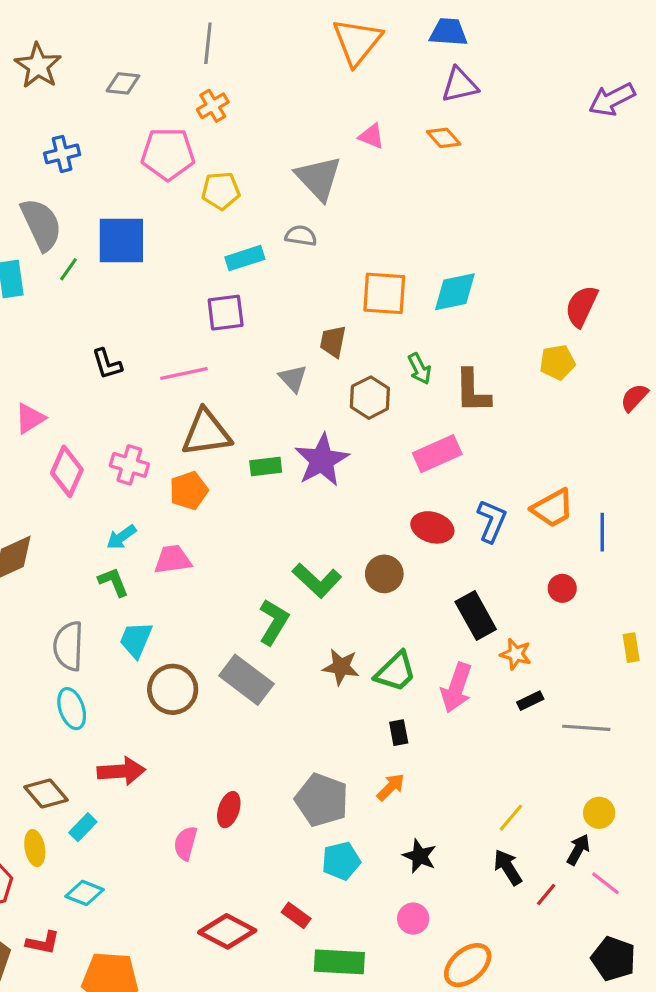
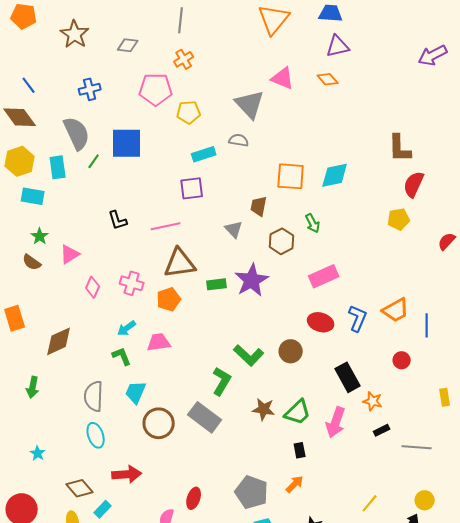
pink triangle: (371, 136) -> (283, 78), size x1.4
brown L-shape: (472, 391) -> (400, 148), moved
pink diamond: (67, 471) -> (93, 287), size x0.7

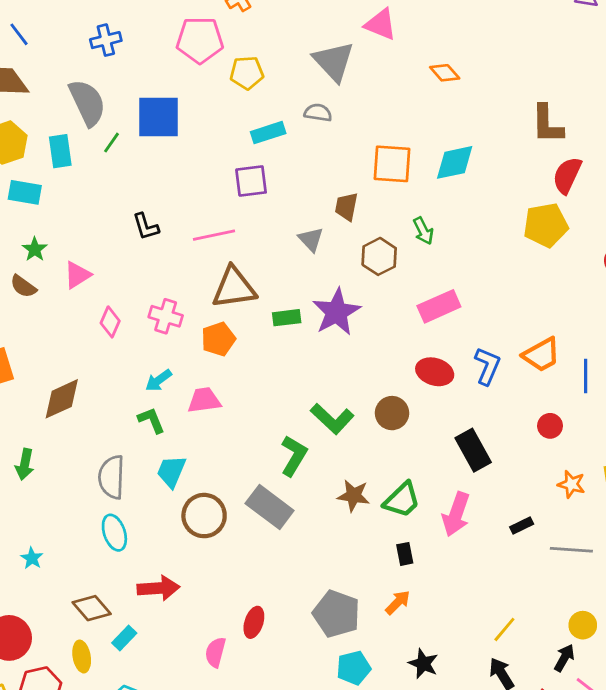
orange diamond: (328, 79) -> (445, 73), moved
yellow pentagon: (399, 219) -> (546, 225), size x1.4
orange star: (373, 401) -> (571, 484), moved

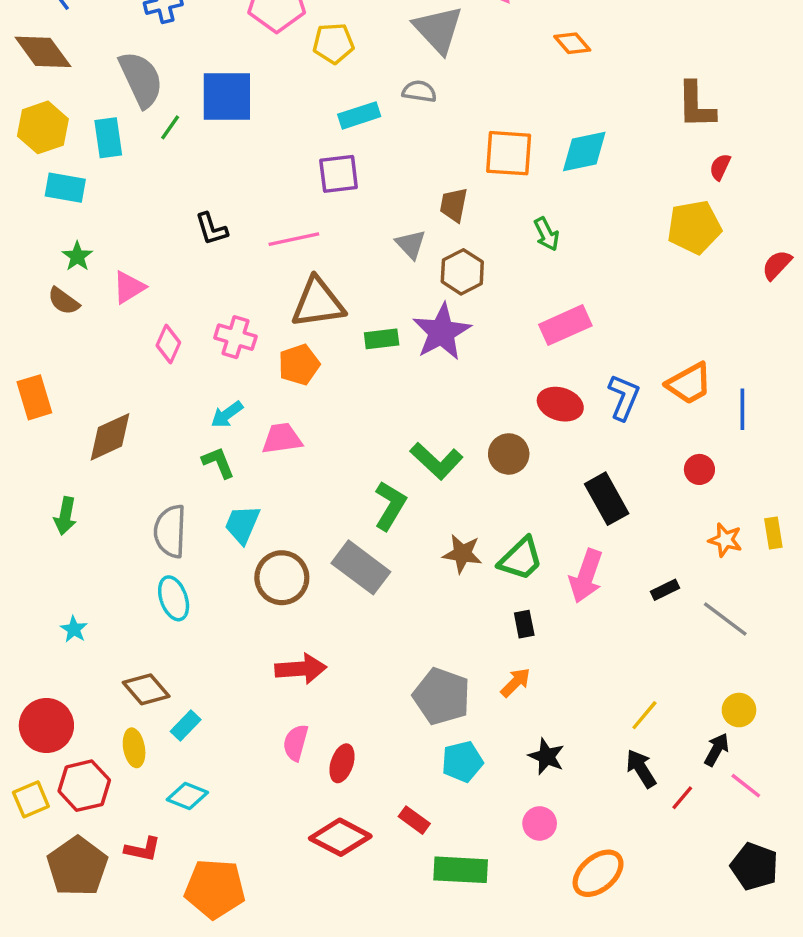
red semicircle: (567, 175) -> (720, 167), size x0.6
brown hexagon: (379, 256) -> (462, 272), moved
gray line: (571, 550) -> (725, 619), turned 33
red arrow: (159, 588) -> (301, 669), moved
red ellipse: (254, 622) -> (342, 763), moved

